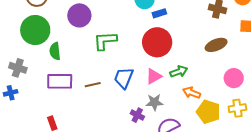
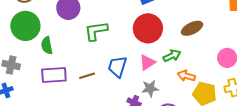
brown ellipse: (216, 45) -> (192, 28), moved

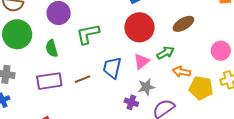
green semicircle: (47, 45) -> (52, 48), moved

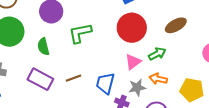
blue trapezoid: (112, 68) -> (105, 83), moved
orange arrow: (181, 72) -> (158, 79), moved
purple rectangle: (49, 81) -> (40, 79), turned 35

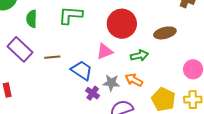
pink triangle: (133, 62) -> (105, 51), moved
blue trapezoid: (105, 83) -> (82, 70), turned 95

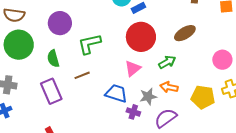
purple rectangle: (20, 49) -> (51, 91), turned 40
brown line: (52, 57) -> (82, 75), moved

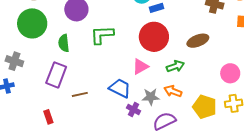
brown line: (82, 75) -> (80, 94), moved
purple rectangle: (51, 91) -> (56, 75), turned 35

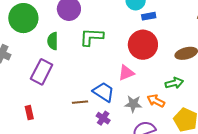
green arrow: (175, 66) -> (174, 83), moved
brown line: (80, 94) -> (80, 102), moved
purple cross: (134, 109) -> (103, 118), moved

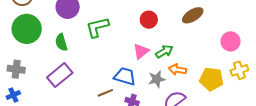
red circle: (143, 45) -> (149, 20), size x0.6
purple rectangle: (42, 72) -> (60, 75), turned 40
green arrow: (174, 83) -> (164, 51), moved

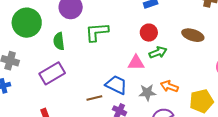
brown ellipse: (193, 15) -> (193, 35), turned 40
pink triangle: (141, 51) -> (136, 63), turned 30
green arrow: (164, 51) -> (158, 52), moved
yellow pentagon: (211, 79) -> (201, 101), turned -30

